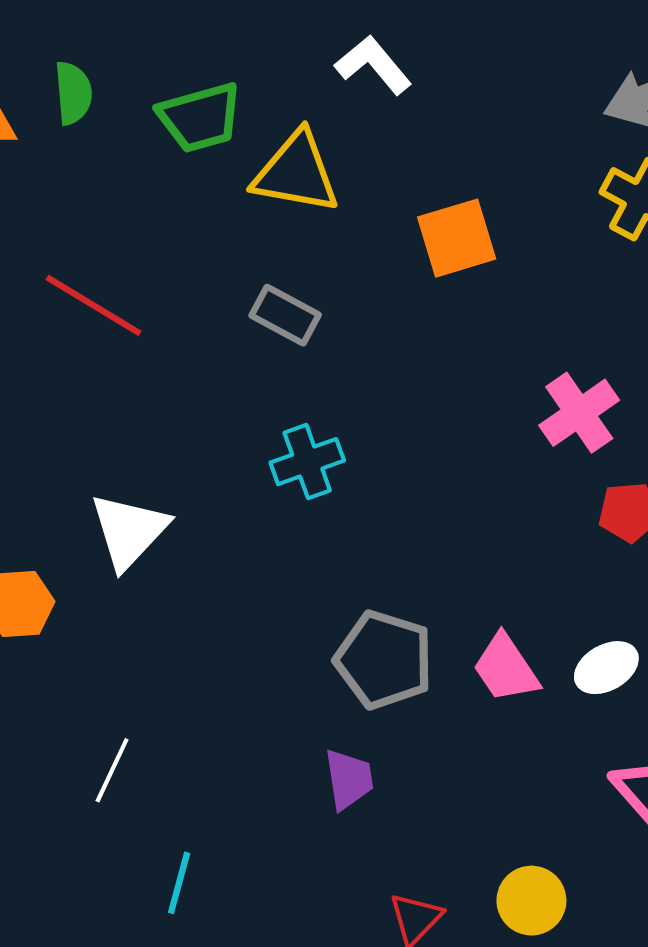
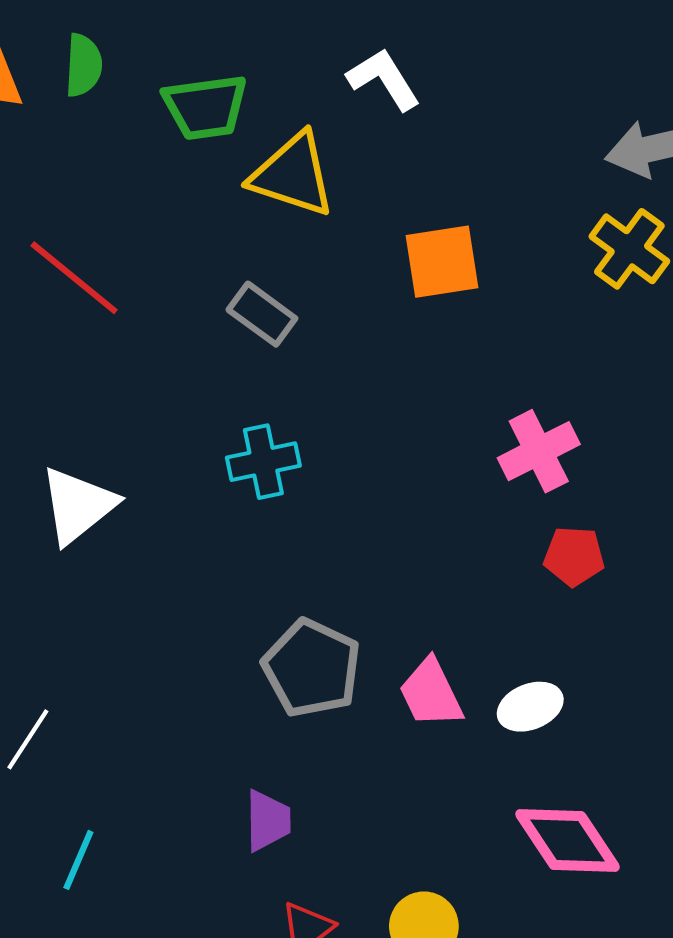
purple trapezoid: (349, 779) -> (268, 821), moved

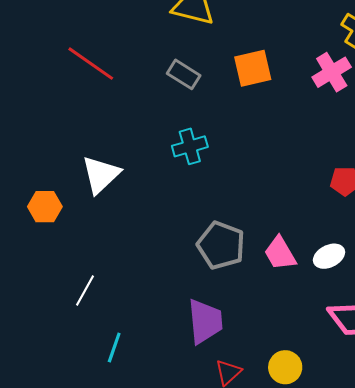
orange square: (442, 262) -> (253, 68), moved
pink cross: (539, 451) -> (332, 72), moved
purple trapezoid: (268, 821) -> (205, 321), size x1.5

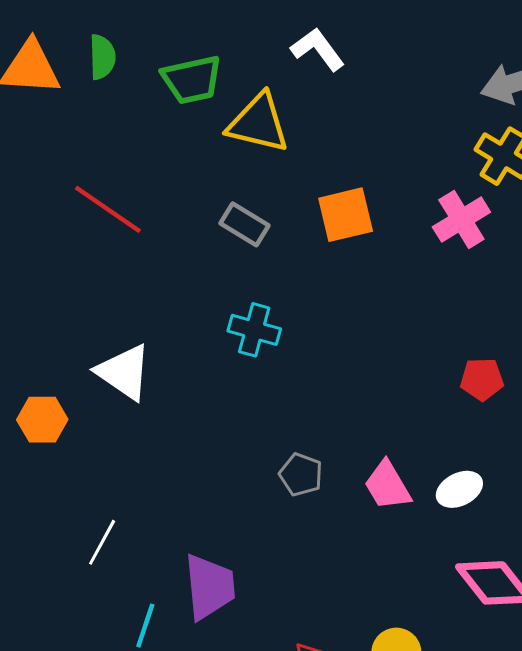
cyan cross: (190, 146) -> (254, 330), turned 32
white triangle: (101, 175) -> (124, 372), turned -42
gray pentagon: (221, 245) -> (301, 475), size x0.6
purple trapezoid: (205, 321) -> (210, 587), moved

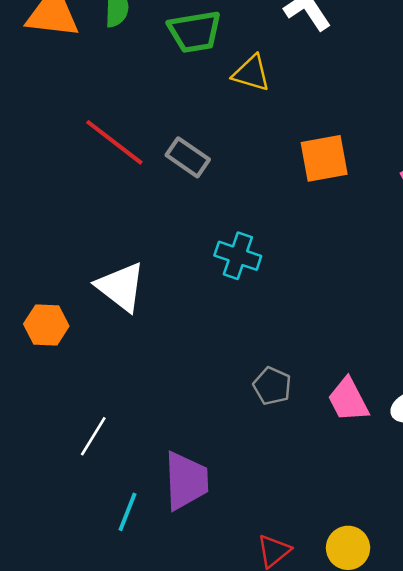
yellow triangle: (258, 123) -> (251, 73), size x0.7
gray rectangle: (244, 224) -> (188, 157), moved

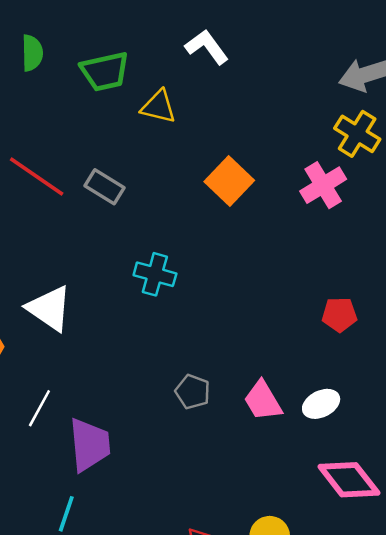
orange square: (324, 158) -> (229, 181), turned -33
white line: (93, 436) -> (39, 408), moved
purple trapezoid: (186, 481) -> (90, 445), moved

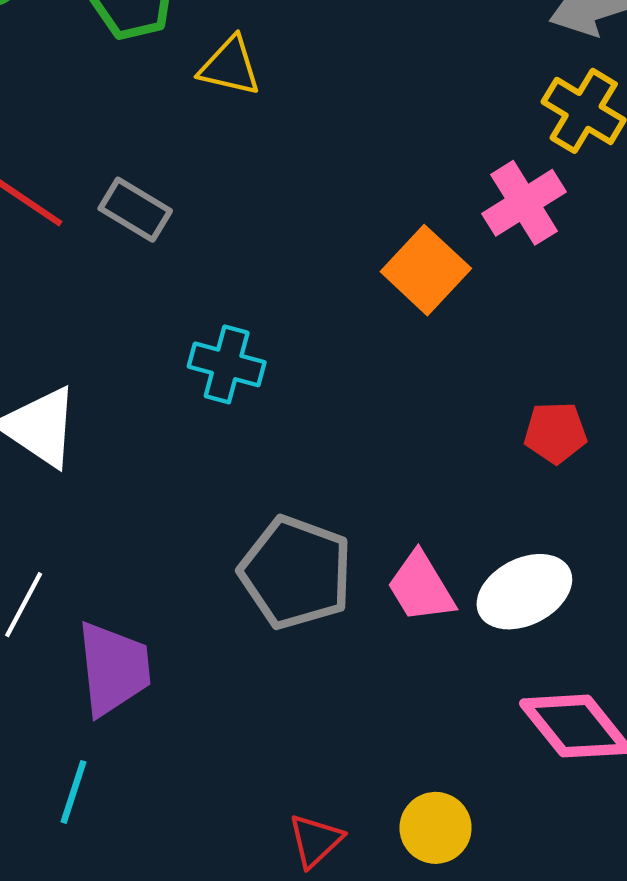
orange square: (229, 181) -> (426, 270), moved
gray pentagon: (193, 392) -> (296, 572), size x1.8
white ellipse: (321, 404) -> (524, 592), size x1.4

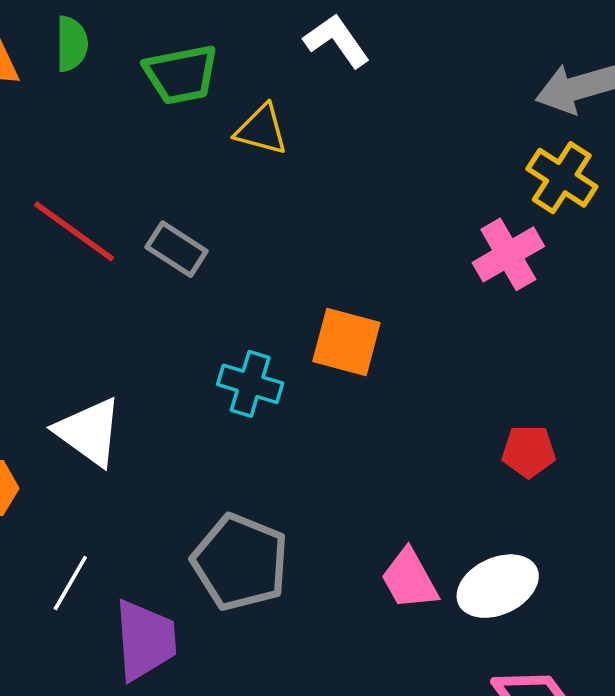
orange square: (426, 270) -> (346, 342), moved, turned -30
gray pentagon: (296, 572) -> (240, 562), moved

